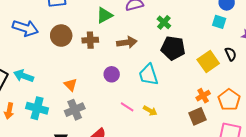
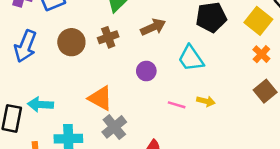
blue arrow: (25, 28) -> (25, 46), turned 110
orange triangle: (71, 85) -> (100, 98), size x1.5
orange cross: (203, 96) -> (261, 54), moved

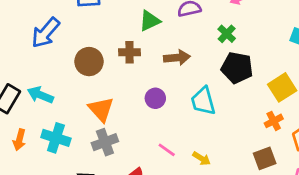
brown circle: (71, 42) -> (89, 62), moved
yellow arrow: (206, 101) -> (202, 158), moved
pink line: (177, 105) -> (167, 150), moved

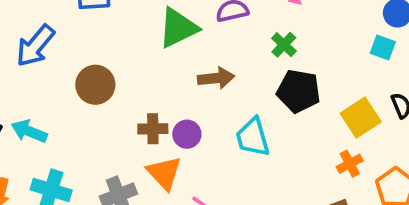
green triangle: (150, 21) -> (178, 28), size x1.4
brown cross: (130, 52) -> (153, 129), moved
orange triangle: (101, 109) -> (164, 173), moved

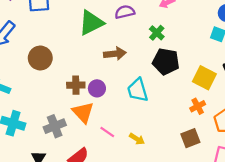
yellow square: (361, 118) -> (204, 78), turned -30

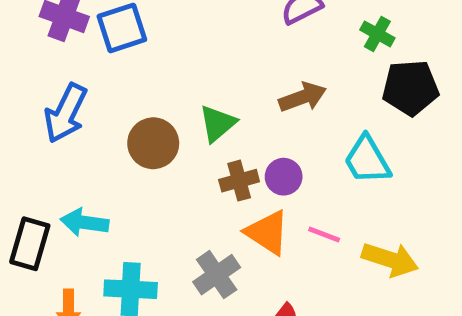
green triangle: (91, 23) -> (218, 123), moved, size x0.7
pink line: (107, 132) -> (324, 235), moved
yellow arrow: (137, 139) -> (390, 259), size x1.6

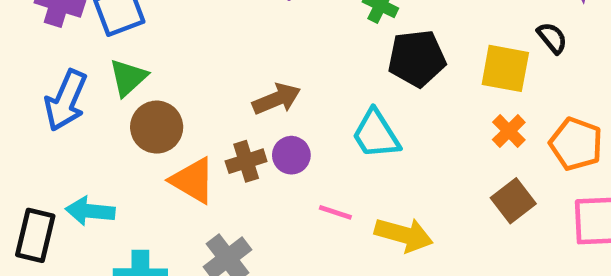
brown arrow: (303, 97) -> (277, 99), moved
green triangle: (218, 123) -> (128, 77), moved
orange triangle: (267, 232) -> (193, 180), moved

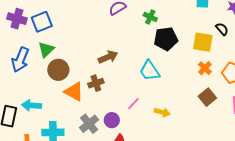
purple circle: (291, 155) -> (112, 120), moved
pink line: (335, 212) -> (133, 104), turned -64
yellow arrow: (404, 235) -> (162, 112), size x0.7

